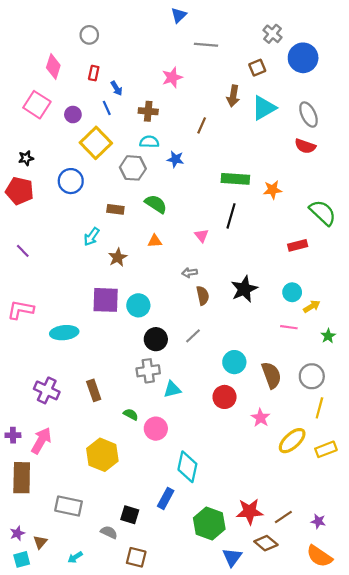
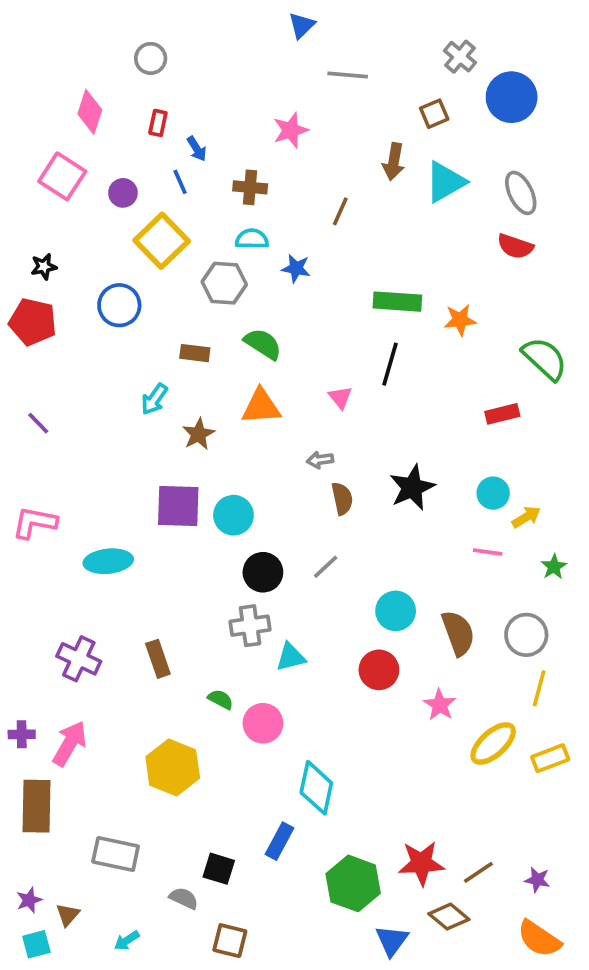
orange triangle: (155, 241) -> (261, 407), size x1.6

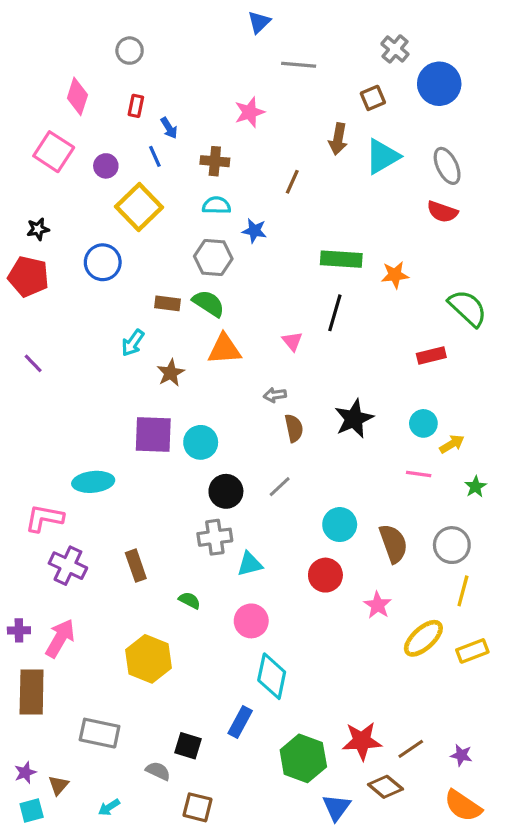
gray hexagon: (224, 283) -> (213, 258), moved
green semicircle: (263, 344) -> (209, 303), moved
pink L-shape: (35, 523) -> (44, 518), moved
pink circle: (263, 723) -> (251, 621), moved

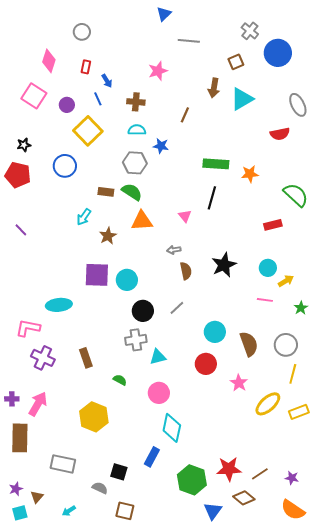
gray ellipse: (447, 166) -> (298, 105), moved
red semicircle: (442, 212) -> (280, 134), turned -30

